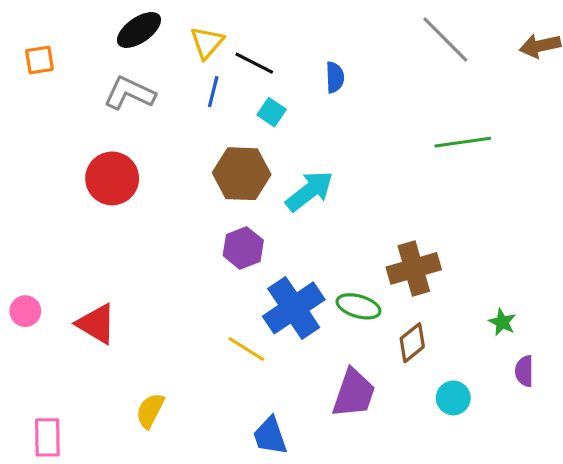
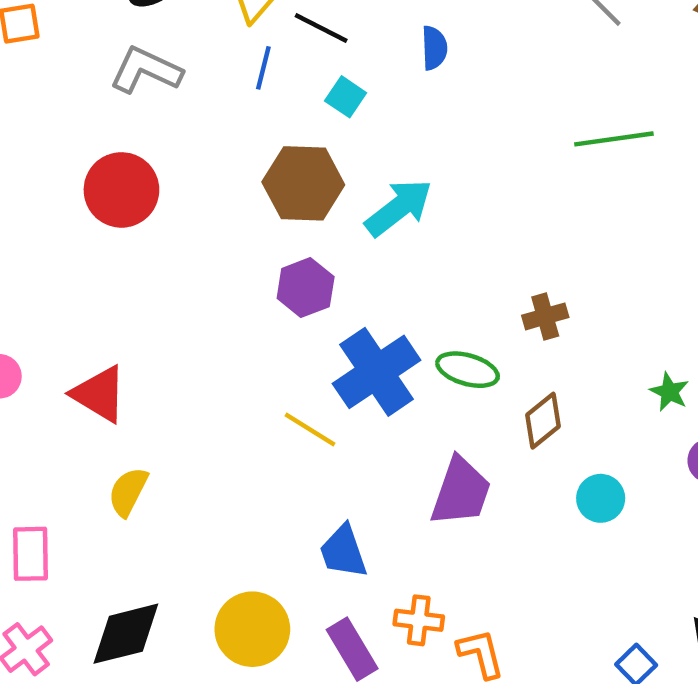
brown cross: (414, 268) -> (545, 316), size x0.6
yellow semicircle: (150, 411) -> (128, 492), moved

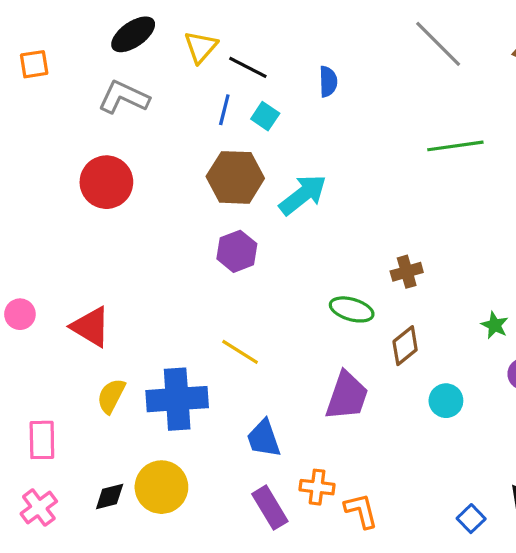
blue line: (263, 68) -> (224, 110), moved
blue cross: (377, 372) -> (177, 399), moved, turned 30
yellow circle: (252, 629) -> (161, 487), moved
black diamond: (126, 634) -> (110, 497), size x0.6

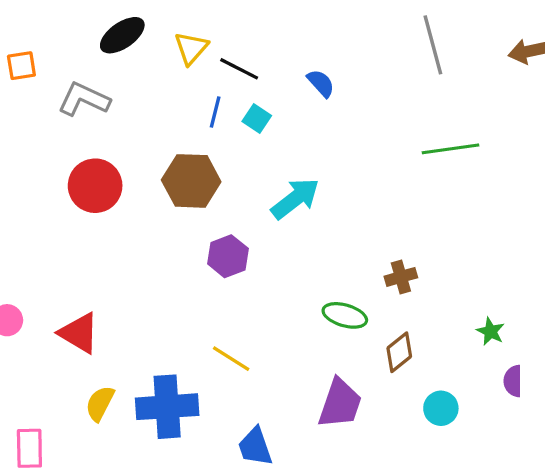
gray line: (438, 44) -> (433, 45), turned 30
blue semicircle: (328, 82) -> (321, 83), turned -40
gray L-shape: (124, 97) -> (84, 99), moved
brown hexagon: (235, 177) -> (191, 181), moved

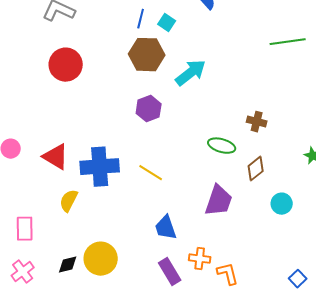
brown hexagon: (191, 181) -> (147, 55), moved
brown cross: (401, 277) -> (257, 122), turned 30
blue cross: (167, 407) -> (100, 167), moved

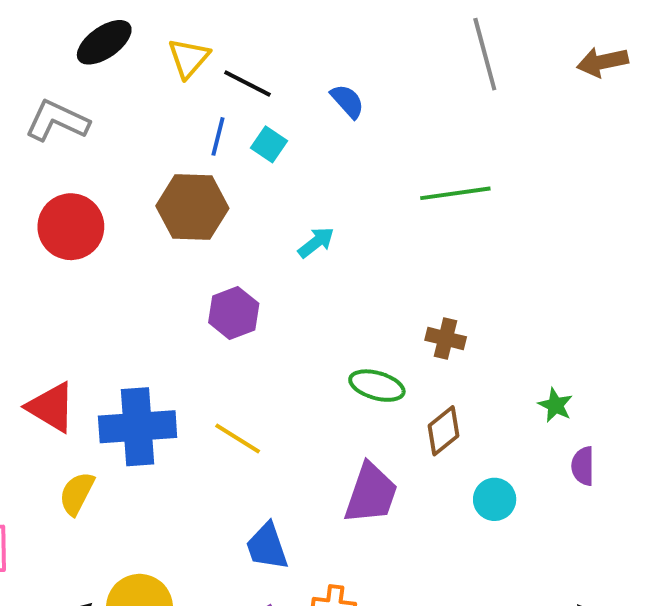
green line: (288, 42) -> (455, 193), moved
brown hexagon: (147, 55) -> (192, 207), moved
cyan arrow: (191, 73) -> (316, 242), size x0.6

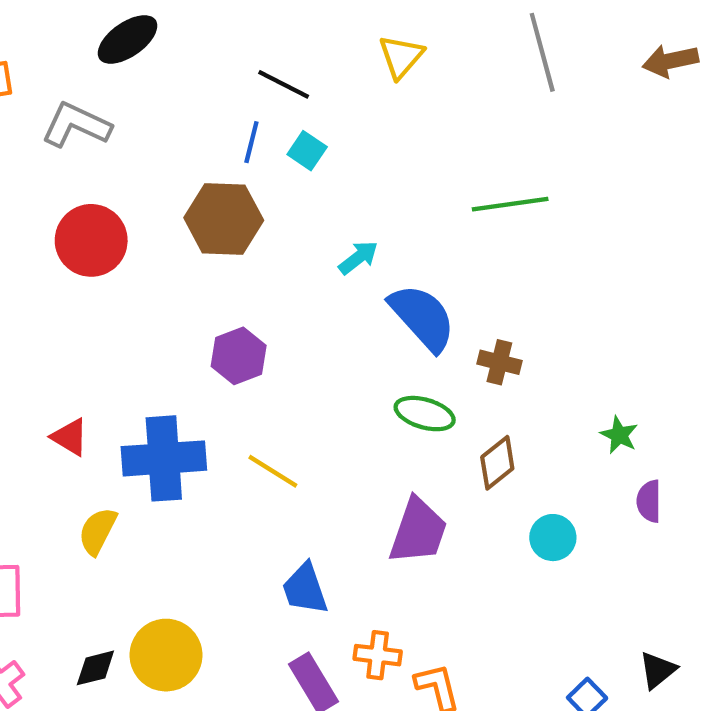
yellow triangle: (189, 58) -> (401, 57), moved
blue semicircle: (347, 101) -> (422, 317), moved, size x1.8
purple hexagon: (234, 313) -> (239, 356), moved
red triangle: (51, 407) -> (70, 437), size x0.7

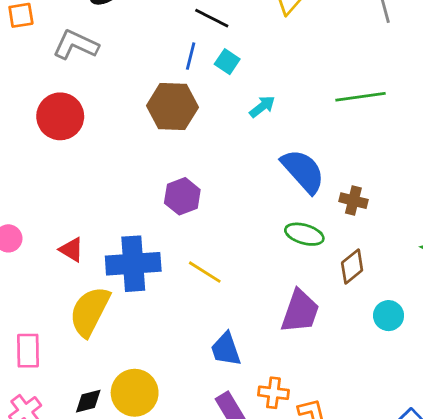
red circle: (91, 240) -> (60, 116), moved
cyan arrow: (358, 258) -> (262, 107), moved
yellow semicircle: (98, 531) -> (90, 311), size x1.6

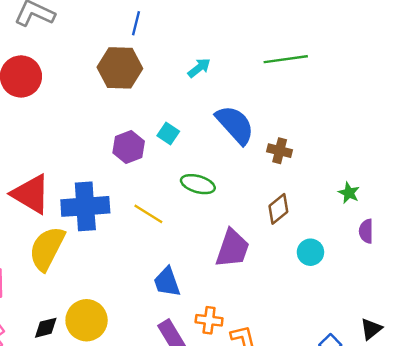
cyan square: (227, 62) -> (168, 133), moved
green ellipse: (304, 234) -> (198, 184), moved
red triangle: (71, 250) -> (31, 194), size x1.8

